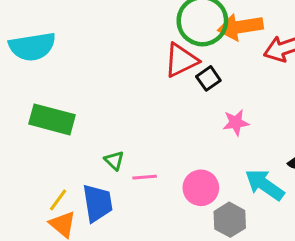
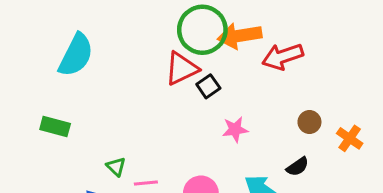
cyan semicircle: (32, 47) -> (76, 55), moved, turned -54
green rectangle: (52, 119) -> (55, 126), size x0.7

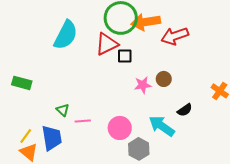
cyan semicircle: (76, 55) -> (66, 35), moved
black square: (208, 86) -> (125, 56), turned 35
brown circle: (309, 122) -> (164, 79), moved

